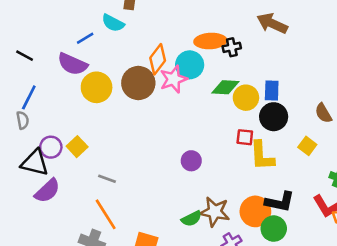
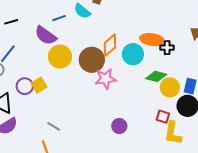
black line: (25, 56) -> (11, 22), turned -56
pink star: (174, 79) -> (105, 79), moved
purple circle: (51, 147) -> (25, 86), moved
yellow square: (77, 147) -> (39, 85), moved

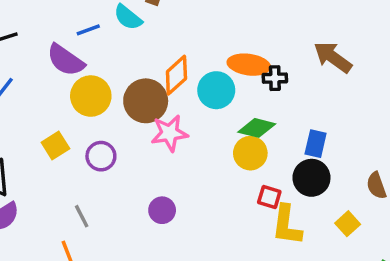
purple circle: (25, 86) -> (101, 156), moved
yellow circle: (170, 87) -> (250, 153), moved
gray line: (54, 126) -> (82, 216), turned 32
purple circle: (119, 126) -> (162, 210), moved

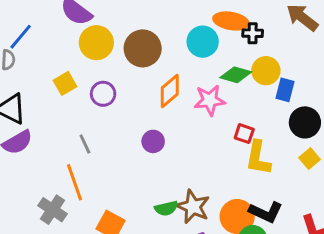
orange diamond: (176, 75) -> (170, 91), moved
pink star: (170, 133) -> (210, 100), moved
yellow circle: (250, 153) -> (266, 71), moved
black circle: (311, 178) -> (305, 122), moved

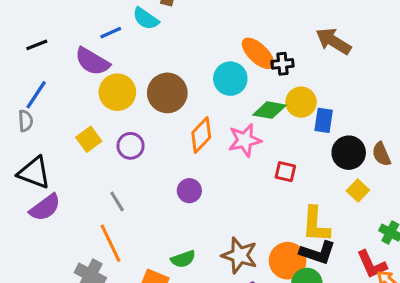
orange ellipse: (231, 21) -> (258, 53), turned 40
yellow L-shape: (258, 158) -> (316, 224), moved
green semicircle: (166, 208) -> (183, 259), moved

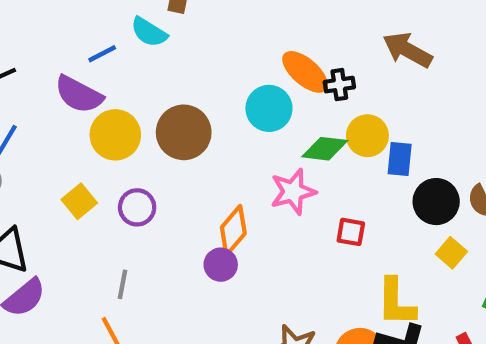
orange diamond: (201, 135) -> (233, 230), moved
gray line: (117, 201) -> (123, 284), turned 45

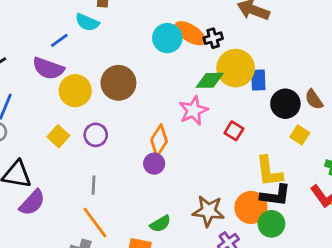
cyan circle: (269, 108) -> (167, 38), moved
yellow circle: (367, 136) -> (236, 68), size x1.4
red square: (351, 232) -> (234, 131), turned 30

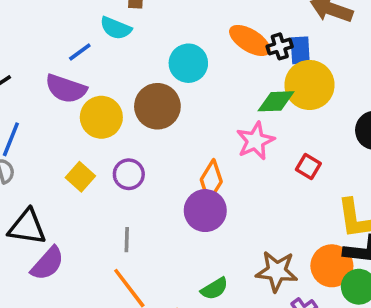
cyan circle: (167, 38) -> (188, 63), moved
blue rectangle: (258, 80) -> (300, 50), moved
purple circle: (154, 164) -> (205, 211), size x1.5

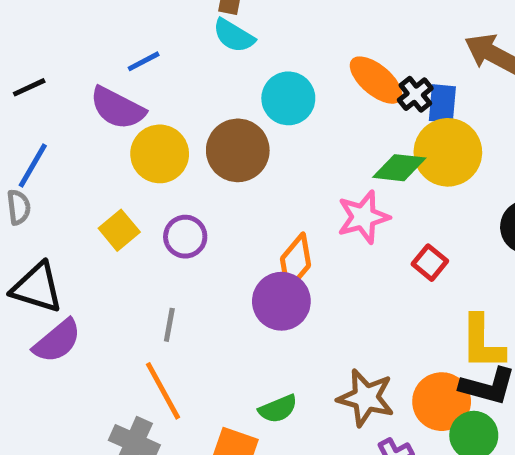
cyan semicircle: (116, 28) -> (234, 36), moved
black cross: (280, 46) -> (415, 94), turned -30

